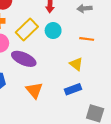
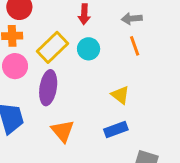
orange line: (87, 39) -> (135, 46), moved, turned 64
purple ellipse: (24, 59) -> (48, 88), turned 75

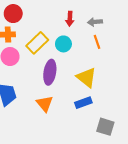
red arrow: (84, 14) -> (70, 19), moved
purple ellipse: (48, 88) -> (50, 72), moved
yellow triangle: (120, 95) -> (86, 77), size x1.5

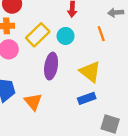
gray arrow: (95, 22) -> (116, 13), moved
orange triangle: (45, 104) -> (33, 102), moved

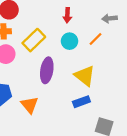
orange line: (101, 34) -> (95, 39), turned 64
cyan circle: (66, 36) -> (70, 41), moved

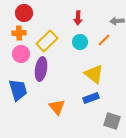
purple ellipse: (47, 70) -> (41, 69), moved
orange triangle: (29, 105) -> (57, 107), moved

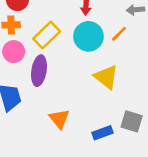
cyan circle: (80, 42) -> (88, 36), size x1.5
blue rectangle: (91, 98) -> (102, 133), moved
gray square: (112, 121) -> (132, 121), moved

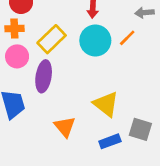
yellow triangle: (106, 77) -> (106, 104), moved

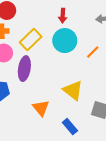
orange line: (127, 38) -> (93, 52), moved
blue rectangle: (110, 141) -> (70, 127), moved, turned 70

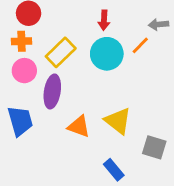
orange line: (93, 52) -> (140, 45), moved
orange triangle: (41, 108) -> (79, 126), moved, turned -30

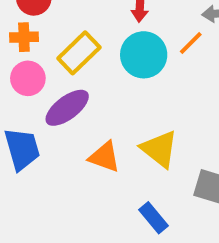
purple ellipse: (52, 92) -> (67, 108), turned 44

